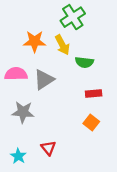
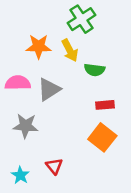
orange square: (91, 122) -> (102, 137), size x1.5

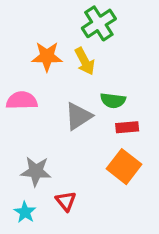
green semicircle: (95, 70) -> (113, 100), moved
gray triangle: (49, 89) -> (78, 116), moved
gray star: (26, 126) -> (36, 171), moved

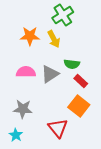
pink semicircle: (22, 100) -> (26, 72), moved
red rectangle: (127, 127) -> (81, 81), turned 48
red triangle: (66, 201) -> (58, 128), moved, size x1.5

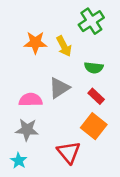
green cross: (63, 15) -> (91, 21), moved
green semicircle: (72, 64) -> (94, 68), moved
pink semicircle: (26, 72) -> (31, 100), moved

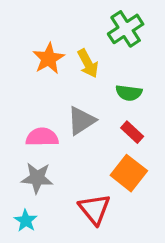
orange star: (35, 43) -> (49, 58), turned -30

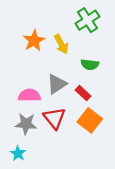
red rectangle: (132, 132) -> (83, 93), moved
red triangle: (94, 209) -> (54, 118), moved

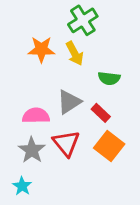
green cross: (87, 20) -> (83, 20), moved
orange star: (34, 41) -> (41, 49), turned 30
gray star: (26, 124) -> (32, 150), turned 30

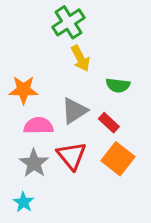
green cross: (83, 20) -> (68, 22), moved
orange star: (41, 49) -> (24, 90), moved

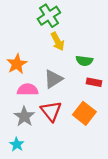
orange star: (24, 90) -> (17, 64), turned -30
red rectangle: (109, 123) -> (94, 82), moved, turned -32

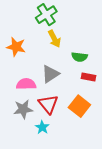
orange star: (17, 64) -> (16, 47), moved, turned -30
gray star: (24, 117) -> (23, 109), turned 30
cyan star: (17, 144) -> (42, 127), moved

